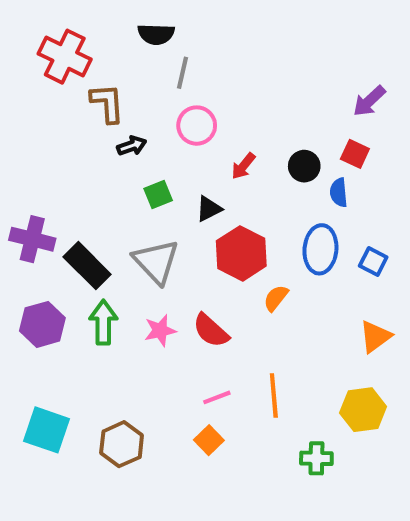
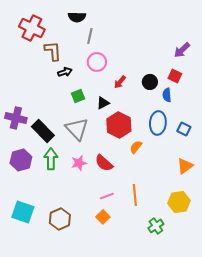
green cross: (316, 458) -> (156, 226), turned -35

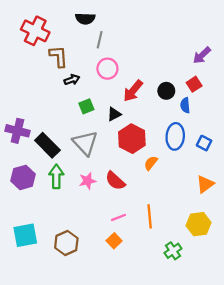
red square: (175, 76) -> (194, 84), turned 32
red arrow: (120, 82) -> (133, 91), size x1.5
cyan square: (23, 212) -> (25, 235), turned -30

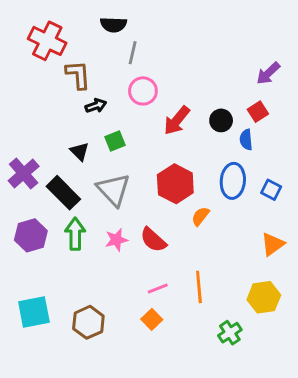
black triangle: (114, 114) -> (80, 151), moved, turned -48
purple cross: (17, 131) -> (24, 174), turned 35

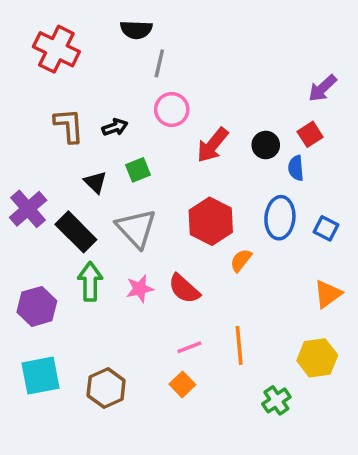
brown L-shape: (78, 75) -> (69, 125), moved
purple hexagon: (31, 235) -> (37, 306), moved

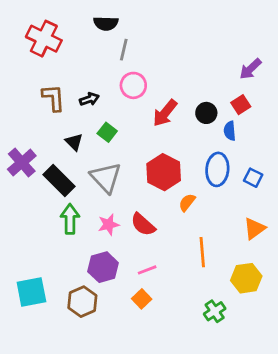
green square: (138, 170) -> (107, 132), turned -30
purple hexagon: (37, 306) -> (103, 267), moved
orange line: (239, 345) -> (202, 252), moved

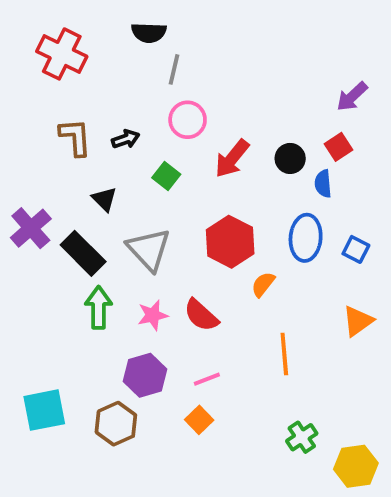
green square: (107, 132) -> (166, 176), moved
yellow hexagon: (246, 278) -> (356, 466), moved

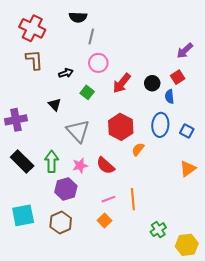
brown L-shape: (75, 137) -> (34, 60), moved
purple cross: (31, 228) -> (16, 120), turned 30
black rectangle: (83, 253) -> (22, 161), moved
orange line: (284, 354) -> (133, 199), moved
purple hexagon: (145, 375) -> (66, 189), moved

